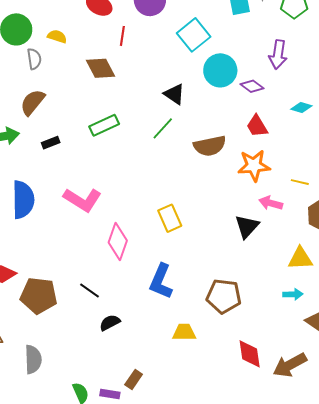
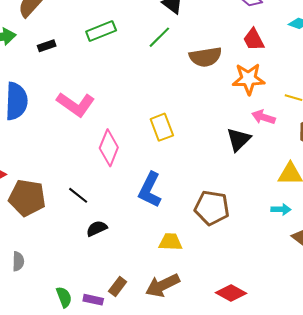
red diamond: (250, 354) -> (231, 293), moved, turned -56
gray semicircle: (33, 359) -> (18, 261), size x0.7
brown arrow: (290, 365) -> (163, 285), moved

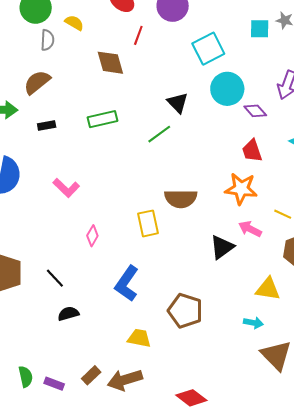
brown semicircle: (205, 57) -> (181, 199), moved
pink L-shape: (76, 104) -> (66, 188), size x0.7
pink diamond: (109, 148) -> (92, 236), size x0.6
brown rectangle: (118, 286) -> (91, 375), moved

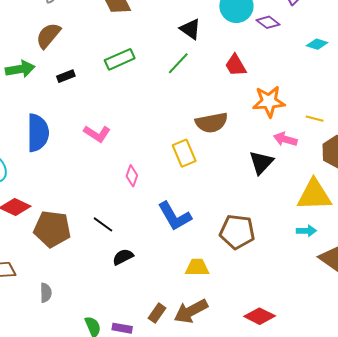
red trapezoid: (252, 151) -> (236, 65), moved
blue L-shape: (127, 284) -> (175, 216), turned -54
yellow triangle: (268, 289) -> (314, 195), size x1.4

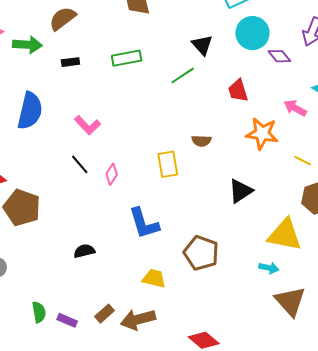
brown semicircle: (212, 123) -> (201, 141), size x0.6
pink arrow: (285, 139) -> (295, 108), moved
black line: (103, 224) -> (80, 164), moved

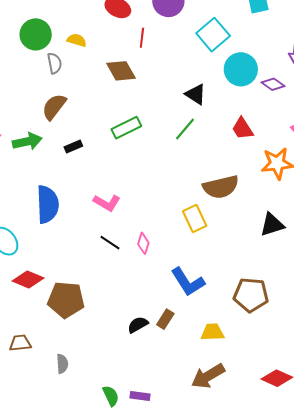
brown semicircle: (201, 141) -> (221, 187), size x1.8
black triangle: (241, 191) -> (272, 225), turned 32
brown rectangle: (104, 314) -> (165, 319), moved

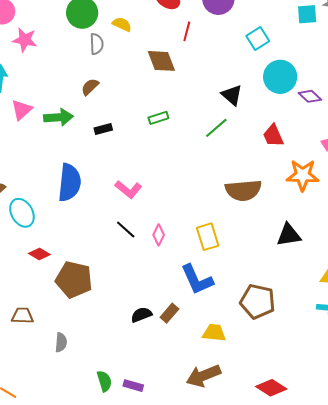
cyan square: (213, 35) -> (258, 38), size x0.7
brown semicircle: (54, 107) -> (90, 87), size x0.7
green rectangle: (126, 128) -> (158, 118), size x0.7
yellow rectangle: (195, 219) -> (208, 237), moved
red diamond: (28, 279) -> (39, 254), size x0.7

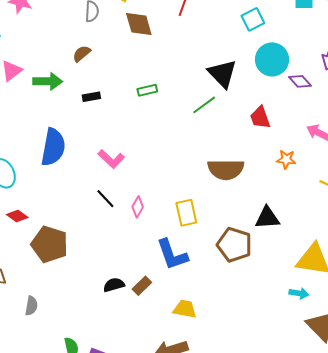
brown diamond: (161, 61) -> (139, 24), moved
black triangle: (232, 95) -> (222, 74), size x1.4
orange star: (303, 175) -> (286, 159), size x0.6
brown pentagon: (258, 301) -> (234, 245), moved

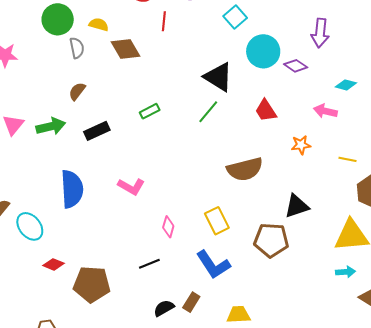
black rectangle: (91, 97) -> (97, 131), size x1.4
black line: (105, 199) -> (149, 264), moved, turned -55

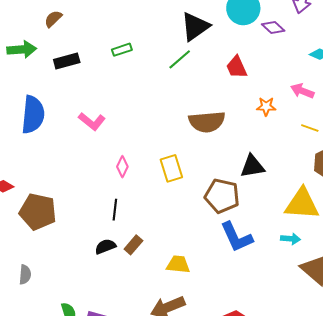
black triangle: (218, 77) -> (195, 27), turned 44
pink arrow: (325, 111) -> (302, 91), moved
black line: (149, 264) -> (115, 210), moved, turned -70
blue L-shape: (213, 265) -> (237, 237), moved

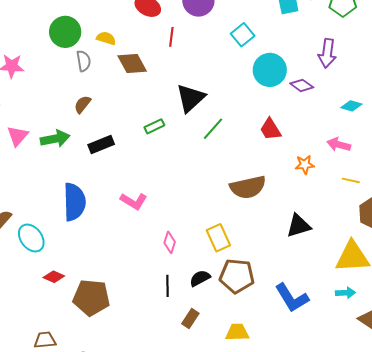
black triangle: (195, 27) -> (190, 98), moved
brown pentagon: (222, 196) -> (237, 276), moved
black semicircle: (105, 247) -> (200, 278), moved

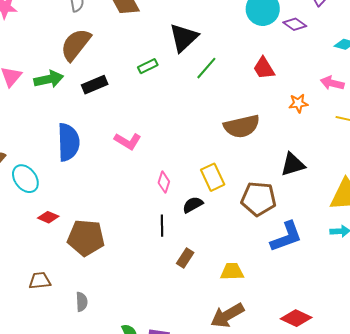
brown semicircle: (82, 104) -> (76, 45), size x1.8
brown pentagon: (237, 276) -> (259, 199), moved
black semicircle: (200, 278) -> (193, 205), moved
blue L-shape: (292, 298) -> (286, 237), turned -78

